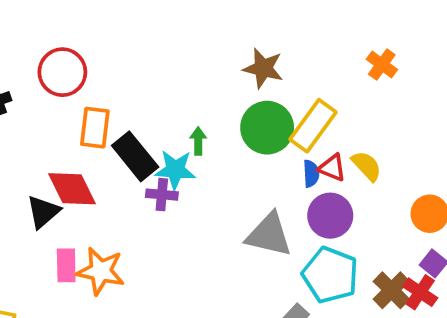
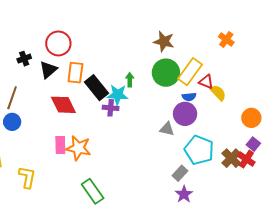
red triangle: (332, 168) -> (206, 82), moved
blue semicircle: (311, 174) -> (189, 97), turned 88
black triangle: (43, 212) -> (48, 70), moved
purple circle: (330, 216) -> (185, 114), moved
gray triangle: (269, 235) -> (167, 129), size x0.6

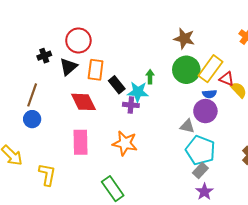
black rectangle: (97, 88) -> (117, 85), size x0.7
pink rectangle: (60, 145) -> (80, 142), size x1.4
orange star: (78, 148) -> (125, 143), moved
cyan pentagon: (199, 150) -> (200, 150), moved

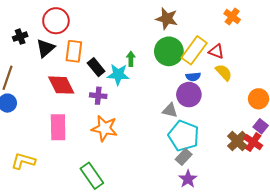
red triangle: (227, 79) -> (216, 51), moved
purple cross: (131, 105) -> (98, 96), moved
yellow L-shape: (47, 175) -> (23, 161), turned -85

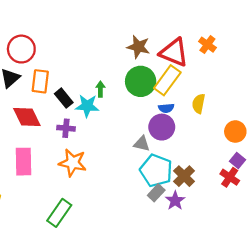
red triangle: (216, 51) -> (174, 52), moved, size x1.8
yellow semicircle: (224, 72) -> (199, 104), turned -126
brown cross: (237, 141) -> (184, 176), moved
green rectangle: (92, 176) -> (59, 213), turned 70
purple star: (188, 179) -> (175, 201), moved

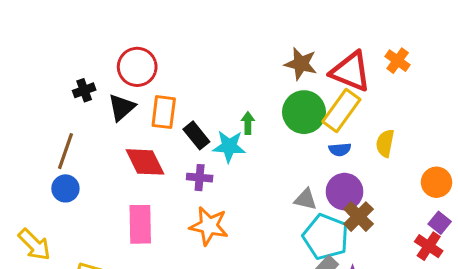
purple circle: (162, 127) -> (345, 192), moved
brown cross: (184, 176) -> (359, 217), moved

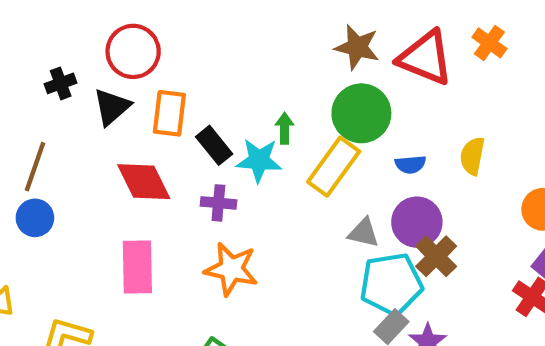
yellow rectangle: (341, 111) -> (334, 167), moved
cyan pentagon: (326, 237) -> (391, 284), turned -30

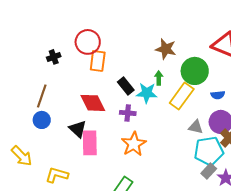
brown star: (357, 47) -> (166, 49), moved
black triangle: (112, 107) -> (78, 129), moved, turned -36
orange rectangle: (169, 113) -> (98, 61), moved
orange star: (231, 269) -> (134, 144), turned 30

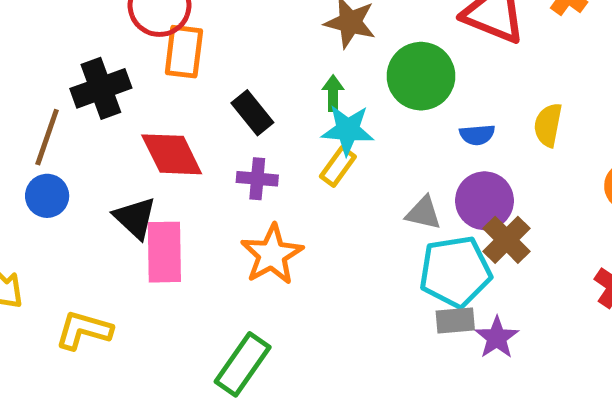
black cross: (54, 57) -> (101, 88), moved, size x1.6
cyan star: (147, 93) -> (348, 130), moved
yellow rectangle: (182, 96) -> (338, 167), moved, size x0.6
gray rectangle: (209, 171) -> (455, 320), turned 42

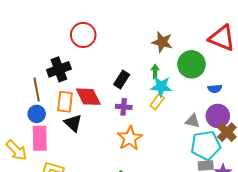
orange rectangle: (184, 52) -> (65, 102), moved
black rectangle: (252, 113) -> (122, 79), turned 72
brown line: (47, 137) -> (37, 90), turned -30
pink rectangle: (164, 252) -> (40, 138), moved

